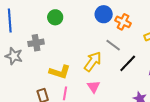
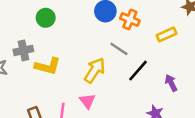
yellow L-shape: (60, 72) -> (48, 66), moved
pink triangle: (94, 87) -> (87, 101), moved

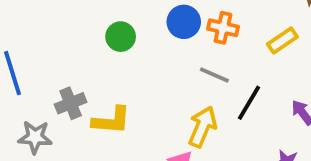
green circle: (46, 18) -> (121, 37), moved
yellow arrow: (95, 70) -> (203, 127), moved

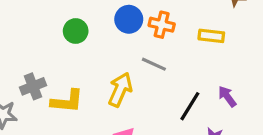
yellow rectangle: (282, 40) -> (211, 36), turned 40
black line: (249, 103) -> (190, 106), moved
yellow arrow: (203, 127) -> (120, 90), moved

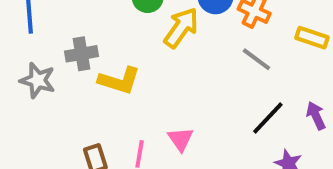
gray line: (154, 64) -> (256, 59), moved
yellow arrow: (120, 90) -> (181, 28), moved

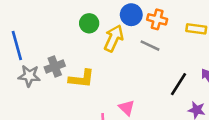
gray line: (256, 59) -> (150, 46), moved
gray star: (38, 80) -> (29, 76), moved

